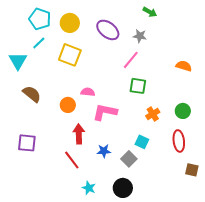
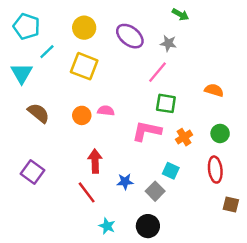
cyan pentagon: (40, 19) -> (26, 26), moved
orange semicircle: (184, 66) -> (214, 90), moved
orange circle: (68, 105) -> (82, 115), moved
pink L-shape: (105, 112) -> (147, 131), moved
purple square: (27, 143) -> (32, 172), turned 30

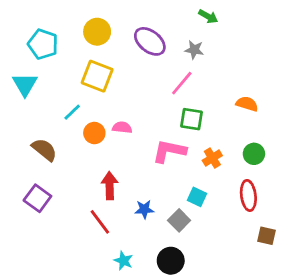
cyan pentagon: (26, 26) -> (43, 44), moved
cyan line: (47, 52) -> (72, 112), moved
brown semicircle: (38, 113) -> (44, 150), moved

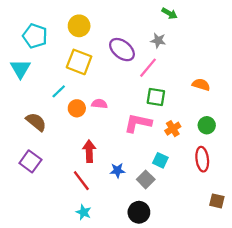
purple ellipse: (150, 41) -> (122, 50), moved
brown square: (266, 236) -> (217, 201), moved
cyan star: (123, 261) -> (84, 212), moved

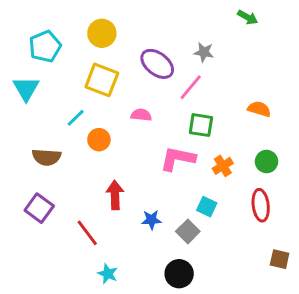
green arrow: (169, 13) -> (248, 17), moved
cyan pentagon: (35, 36) -> (45, 46), turned 30
pink semicircle: (99, 104) -> (141, 115), moved
brown semicircle: (36, 122) -> (46, 157), turned 145
red line: (81, 181) -> (87, 233), moved

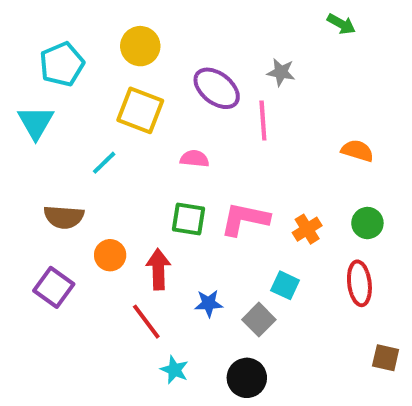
pink line: (191, 87) -> (263, 120), turned -44
green square: (201, 125) -> (189, 219), moved
orange circle: (99, 140) -> (110, 255), moved
red line: (87, 233) -> (146, 322), moved
cyan star: (108, 274) -> (174, 370), moved

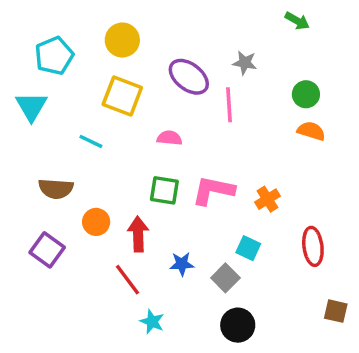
cyan line: (104, 163) -> (91, 141), turned 70
green circle: (367, 223) -> (306, 94), moved
black circle: (247, 378) -> (238, 325), moved

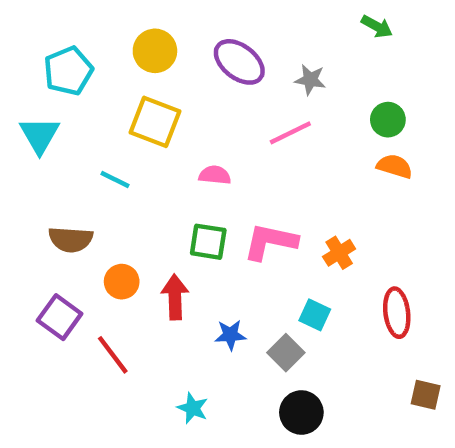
purple ellipse: (189, 77) -> (239, 62), moved
pink line: (229, 105) -> (290, 133), turned 68
red line: (128, 280) -> (113, 355), moved

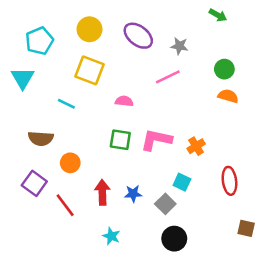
red arrow: (175, 297) -> (102, 192), moved

